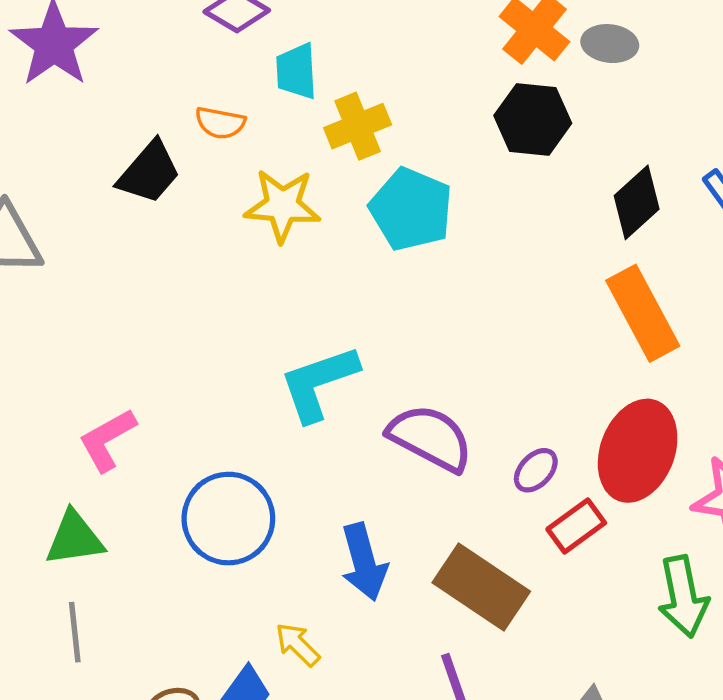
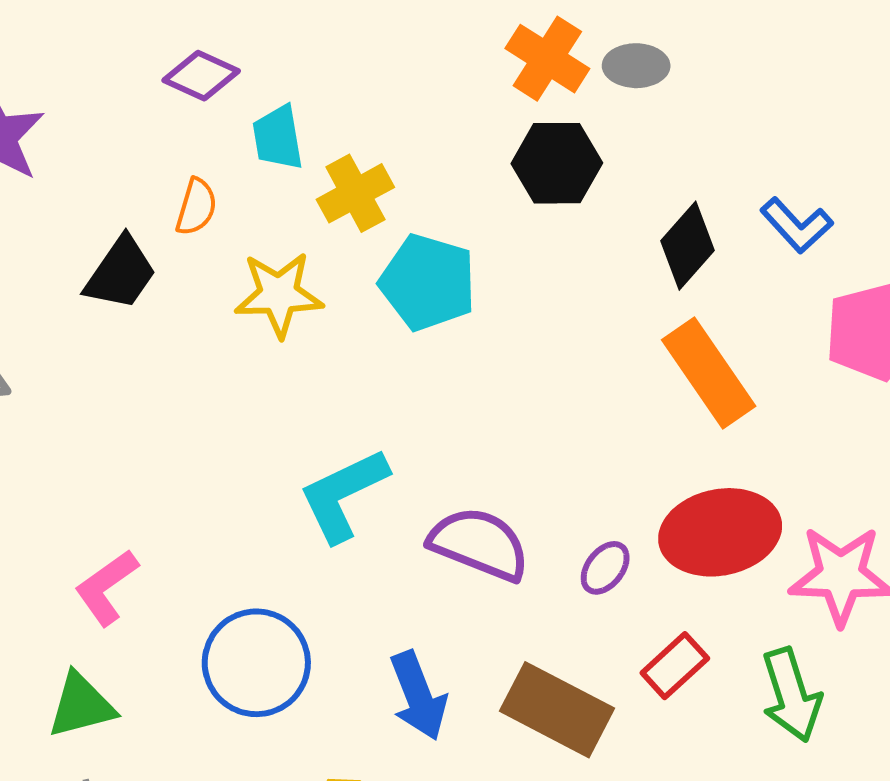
orange semicircle: (220, 123) -> (196, 207), turned -78
red ellipse: (638, 451) -> (720, 532), turned 64
red rectangle: (576, 526) -> (675, 666), moved

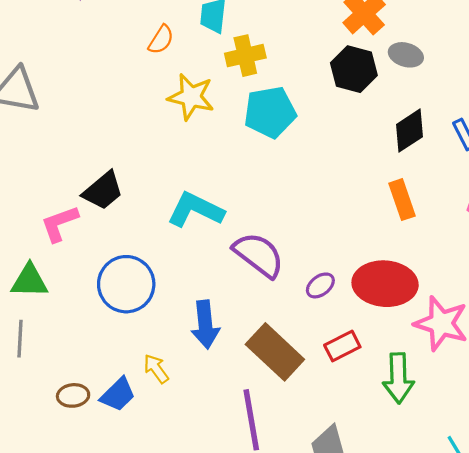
gray ellipse: (636, 66) -> (406, 55), moved
black trapezoid: (121, 273) -> (103, 191), moved
cyan pentagon: (428, 282) -> (270, 112), turned 30
orange rectangle: (709, 373) -> (402, 200), size x0.7
cyan L-shape: (343, 495) -> (196, 210), turned 36

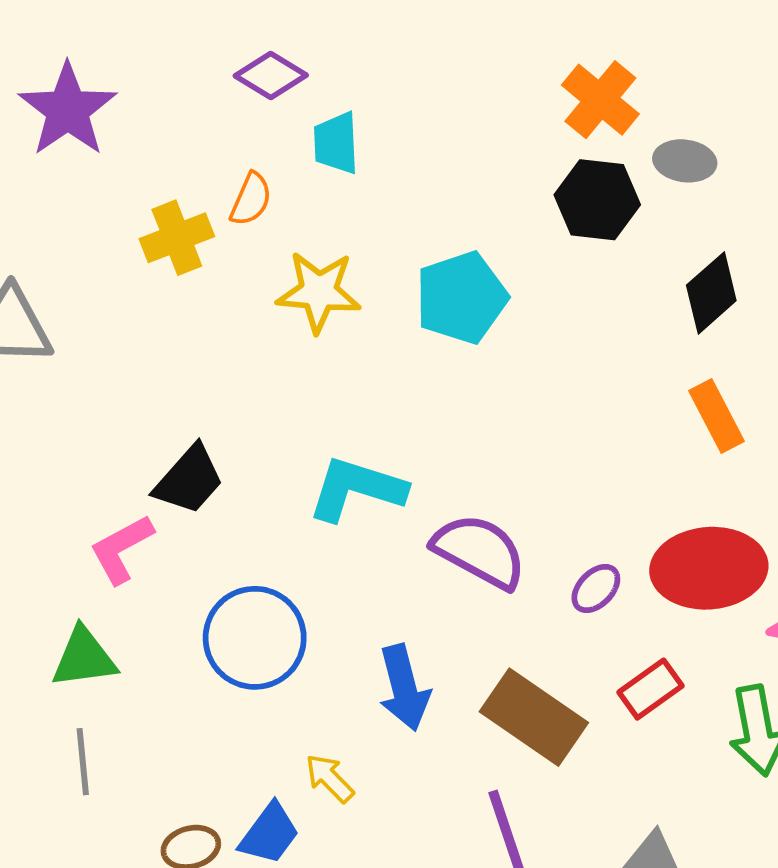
yellow cross: (245, 56) -> (177, 238), moved

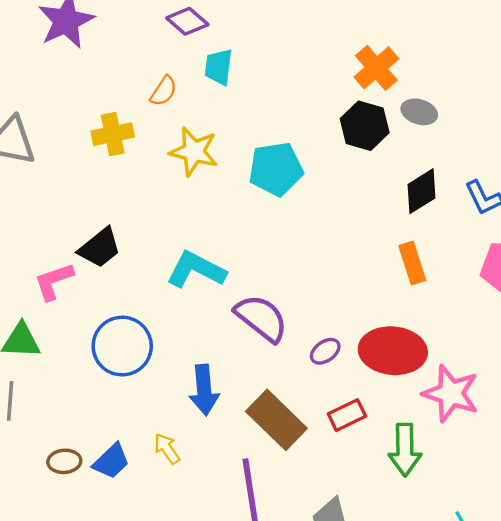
yellow cross: (177, 238) -> (113, 134), moved
yellow arrow: (330, 778) -> (167, 449), moved

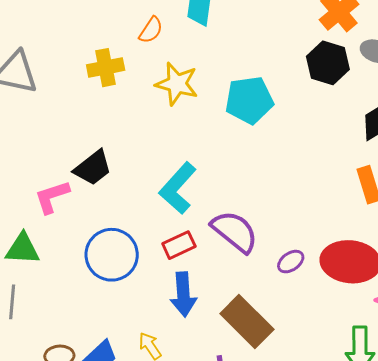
cyan L-shape: (196, 270) -> (178, 188), turned -76
red rectangle: (347, 415) -> (179, 245), moved

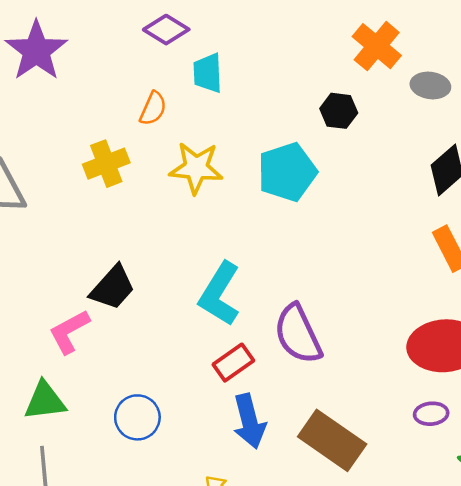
black hexagon: (328, 63) -> (339, 111), moved, size x0.7
purple semicircle: (235, 232) -> (298, 334), turned -144
blue circle: (112, 255) -> (137, 417), moved, size x0.7
purple ellipse: (291, 262) -> (431, 414), moved, turned 40

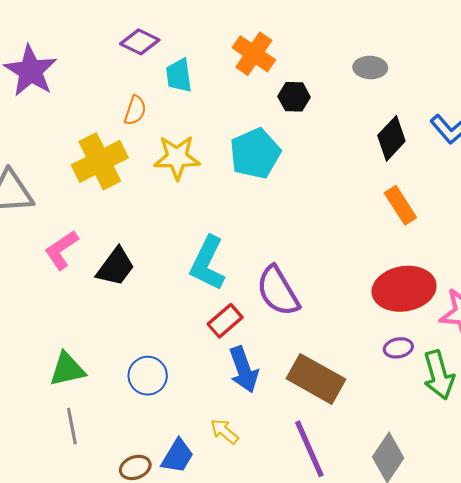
orange cross: (377, 46) -> (254, 54), moved
yellow cross: (106, 164) -> (100, 161), size x1.4
pink L-shape: (69, 332) -> (61, 250), moved

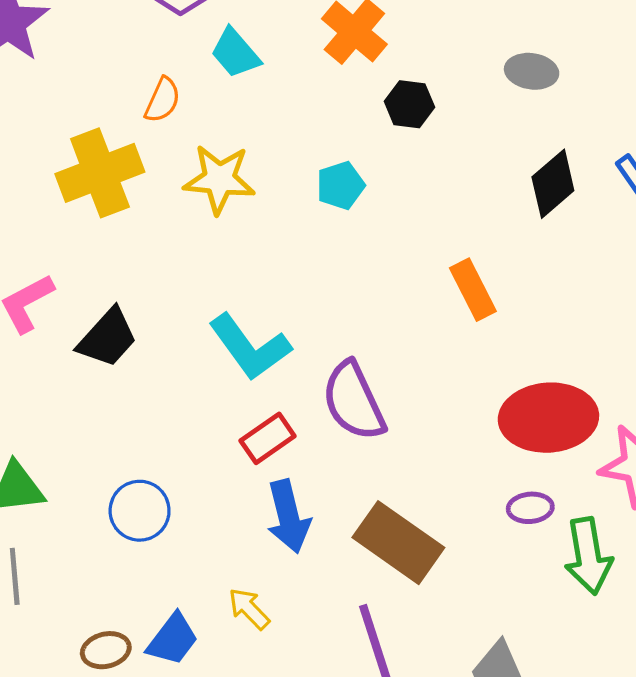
cyan trapezoid: (179, 75) -> (235, 53), turned -39
cyan pentagon: (255, 153) -> (340, 185), size x0.6
orange rectangle: (400, 205) -> (473, 290), moved
cyan L-shape: (208, 263) -> (250, 347), turned -68

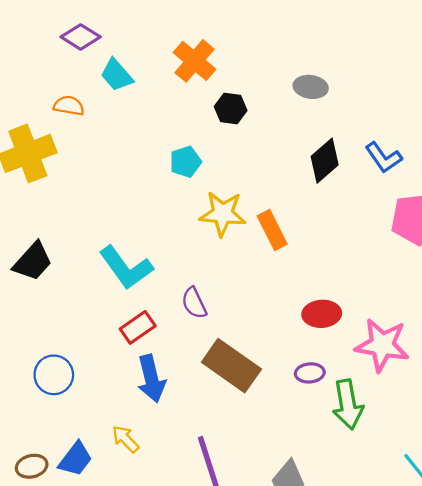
orange semicircle: (163, 100) -> (69, 106), turned -104
yellow star: (219, 179) -> (223, 214), moved
purple semicircle: (354, 401) -> (194, 303), size x0.6
red ellipse: (548, 418) -> (322, 314), size x0.6
brown rectangle: (398, 543) -> (231, 366), moved

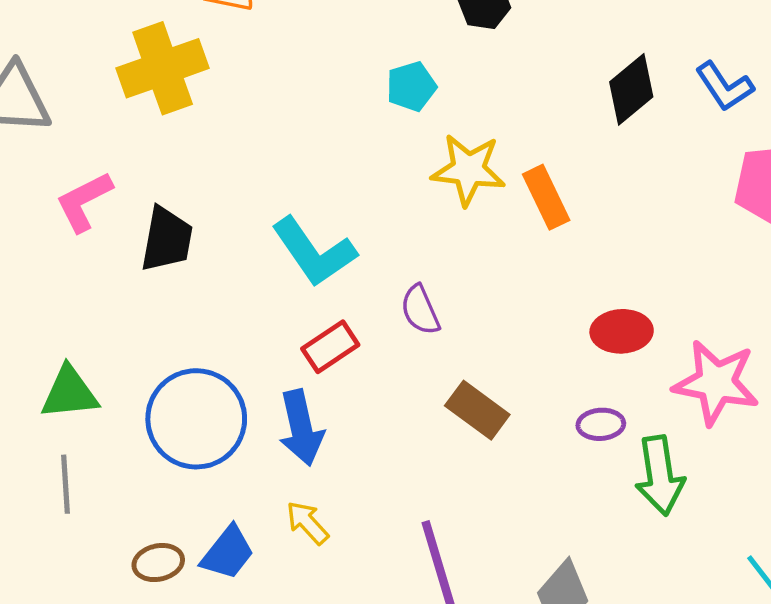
black trapezoid: (33, 262) -> (167, 239), turned -33
brown rectangle: (231, 366) -> (477, 410), size x0.7
blue circle: (54, 375) -> (196, 419), size x1.6
blue arrow: (151, 379) -> (301, 428), moved

